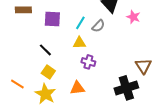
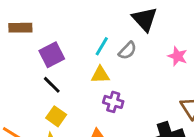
pink star: (133, 17) -> (178, 56), moved
purple square: (52, 19) -> (52, 55), moved, turned -30

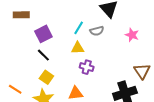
gray semicircle: (128, 51) -> (97, 31), turned 32

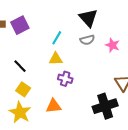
gray semicircle: (97, 31) -> (87, 40), moved
purple square: (43, 34) -> (20, 25), moved

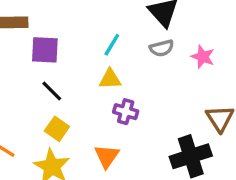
purple square: (20, 25) -> (45, 50), moved, turned 30
orange triangle: (54, 106) -> (107, 156), turned -49

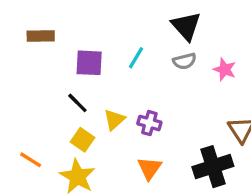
purple square: (45, 50) -> (89, 63), moved
yellow triangle: (110, 79) -> (114, 120), moved, turned -40
orange triangle: (107, 156) -> (149, 168), moved

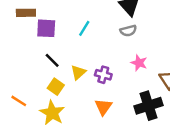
cyan line: (136, 58) -> (84, 28), moved
purple square: (89, 63) -> (46, 28), moved
pink star: (225, 69) -> (139, 63), moved

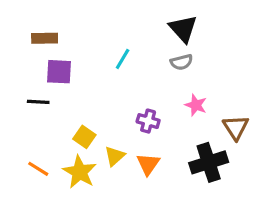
purple square: (46, 28) -> (59, 72), moved
black line: (52, 60) -> (38, 102), moved, turned -42
yellow triangle: (78, 72) -> (115, 156), moved
orange line: (19, 101) -> (38, 169), moved

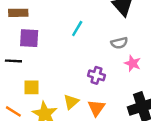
gray semicircle: (182, 62) -> (119, 43), moved
yellow square: (84, 137) -> (31, 87), moved, turned -35

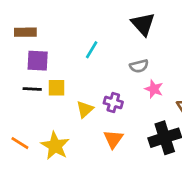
black line: (13, 61) -> (32, 89), moved
yellow square: (31, 87) -> (56, 88), moved
yellow triangle: (71, 102) -> (85, 109), moved

